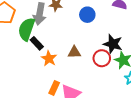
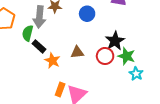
green semicircle: (26, 29) -> (28, 33), size x0.7
black star: (113, 44) -> (115, 41), turned 30

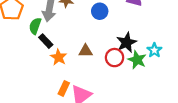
cyan star: (136, 74) -> (154, 50), moved

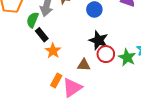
black star: (126, 43) -> (99, 40), moved, turned -30
brown triangle: (86, 51) -> (84, 65), moved

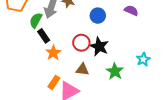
red circle: (106, 54) -> (81, 43), moved
green star: (127, 57) -> (115, 71), moved

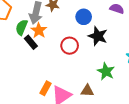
black star: (99, 46) -> (98, 36), moved
orange star: (53, 53) -> (39, 30), moved
brown triangle: (82, 69) -> (87, 91), moved

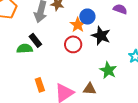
green semicircle: (22, 27) -> (25, 49), moved, turned 63
orange star: (39, 30) -> (78, 25), moved
orange rectangle: (46, 88) -> (40, 85), moved, turned -48

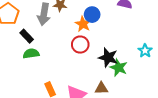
black star: (101, 36) -> (108, 57), moved
black rectangle: (35, 40) -> (27, 36), moved

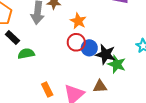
blue circle: (92, 15) -> (89, 48), moved
black rectangle: (27, 36) -> (12, 37), moved

